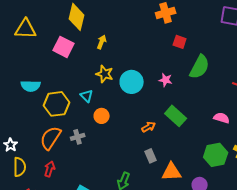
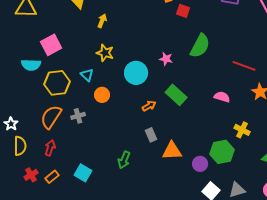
red square: (180, 42) -> (183, 11), moved
pink square: (64, 47) -> (51, 45), moved, turned 35
cyan circle: (132, 82) -> (136, 73), moved
green hexagon: (216, 155) -> (222, 152), moved

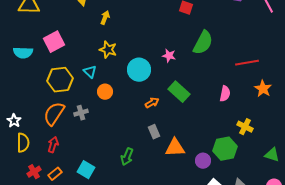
cyan semicircle: (31, 65) -> (23, 53), moved
red line: (244, 66) -> (247, 63), turned -30
pink semicircle: (222, 97) -> (225, 94), turned 84

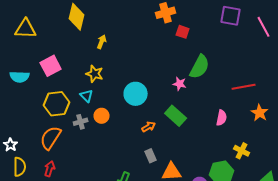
yellow star: (108, 50) -> (95, 74), moved
pink star: (169, 56) -> (180, 84), moved
gray cross: (81, 113) -> (81, 122), moved

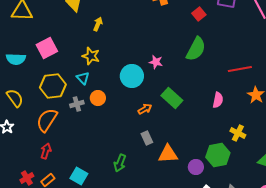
red square: (183, 32) -> (199, 14), moved, turned 32
pink star: (180, 84) -> (156, 62), moved
yellow semicircle: (20, 167) -> (15, 98), moved, turned -36

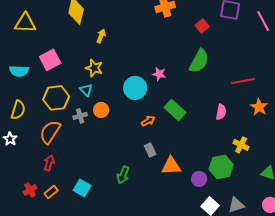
yellow semicircle: (15, 98) -> (18, 110), turned 54

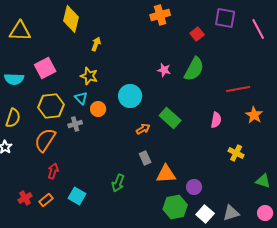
pink star: (159, 74) -> (164, 70), moved
orange circle: (101, 110) -> (98, 109), moved
red arrow: (49, 163) -> (53, 171), moved
green hexagon: (221, 167) -> (175, 207), moved

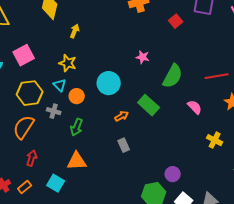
green semicircle: (194, 69) -> (173, 76), moved
pink semicircle: (216, 120) -> (195, 107), turned -56
gray cross: (75, 124) -> (54, 111), turned 32
orange triangle: (166, 174) -> (77, 161), moved
green arrow: (118, 183) -> (77, 127), moved

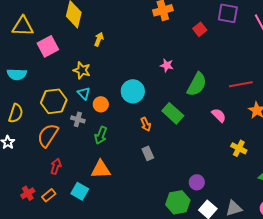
pink square: (24, 55) -> (48, 46), moved
yellow star: (68, 63) -> (82, 70), moved
orange arrow: (122, 116) -> (146, 124), turned 96

